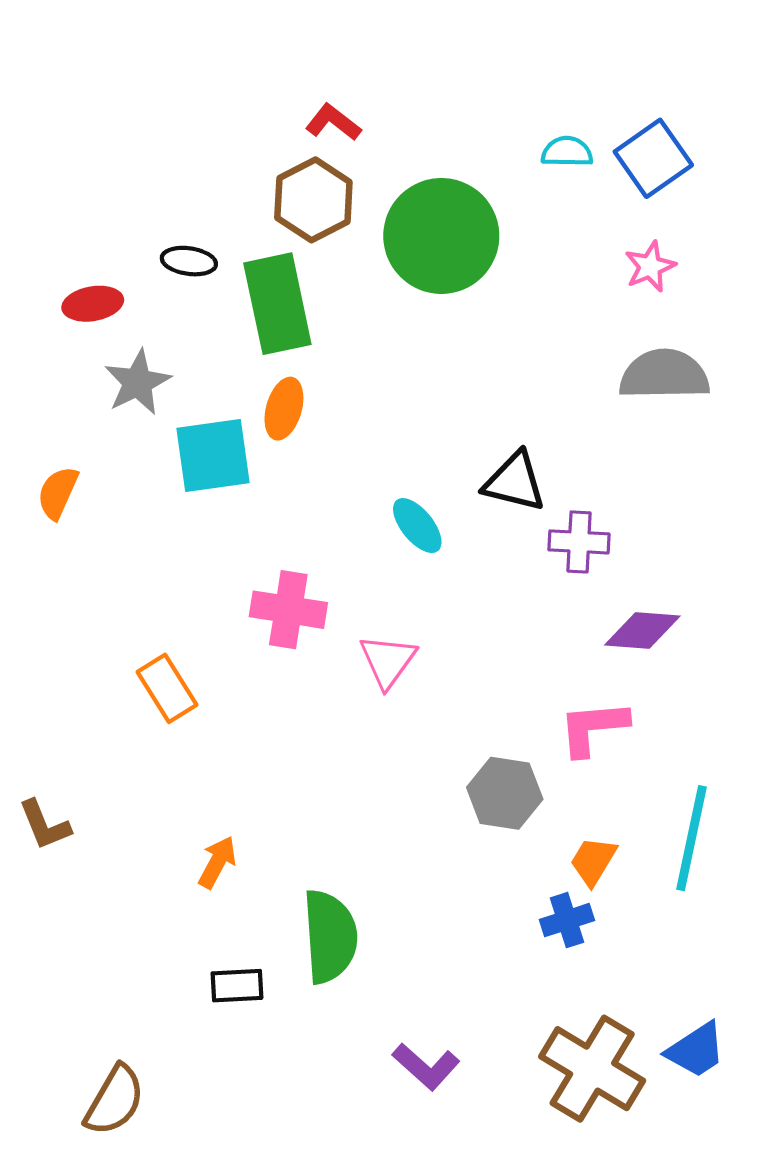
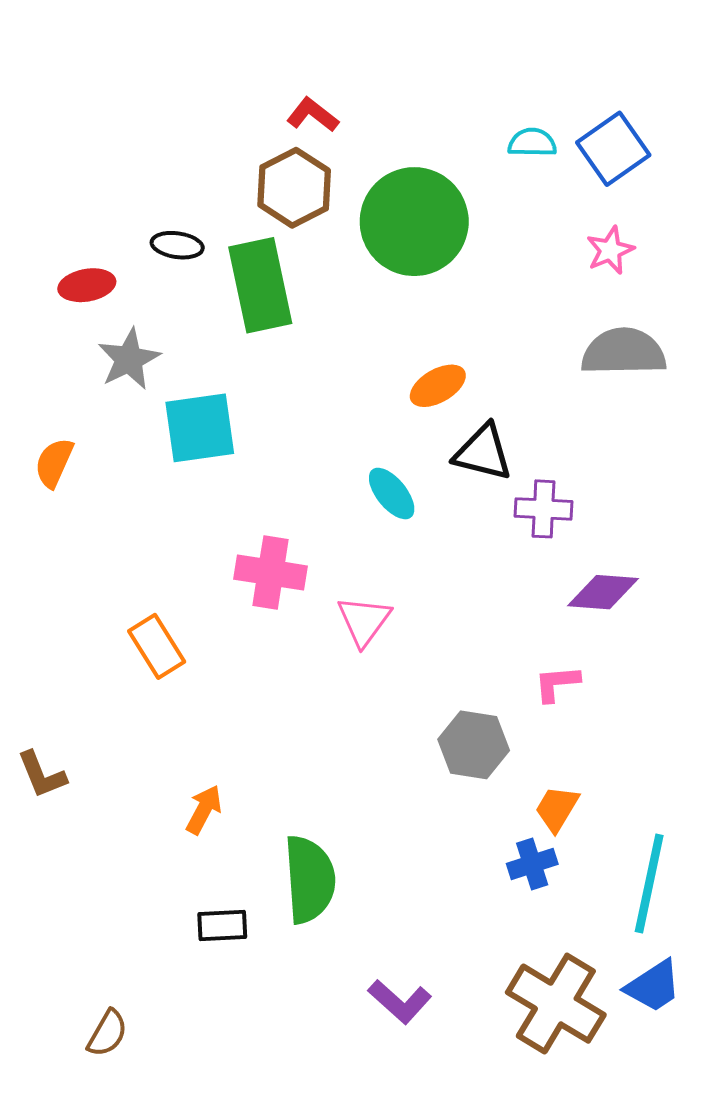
orange ellipse: (284, 409) -> (438, 386), moved, turned 44
pink L-shape: (593, 728) -> (557, 683), size x0.7
cyan line: (692, 838) -> (649, 883), moved
brown semicircle: (115, 1100) -> (107, 1033), size x0.7

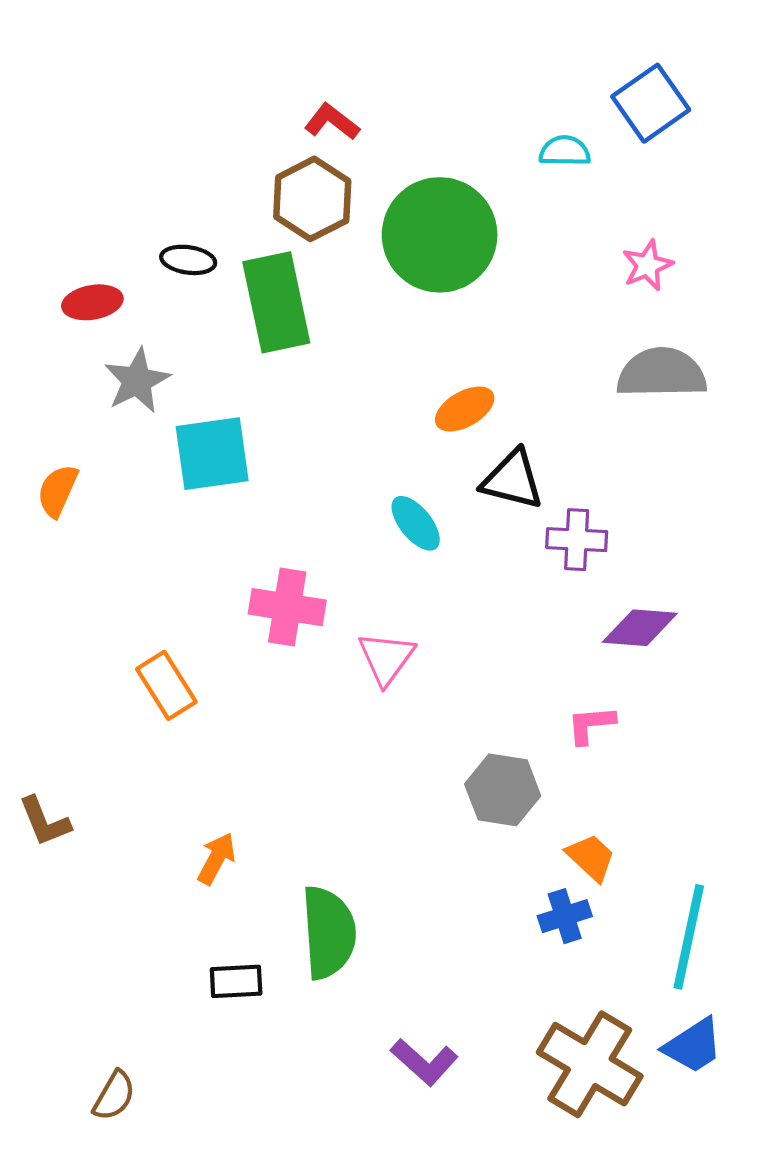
blue square: (613, 149) -> (651, 103), moved
orange trapezoid: (557, 809) -> (591, 857), turned 102

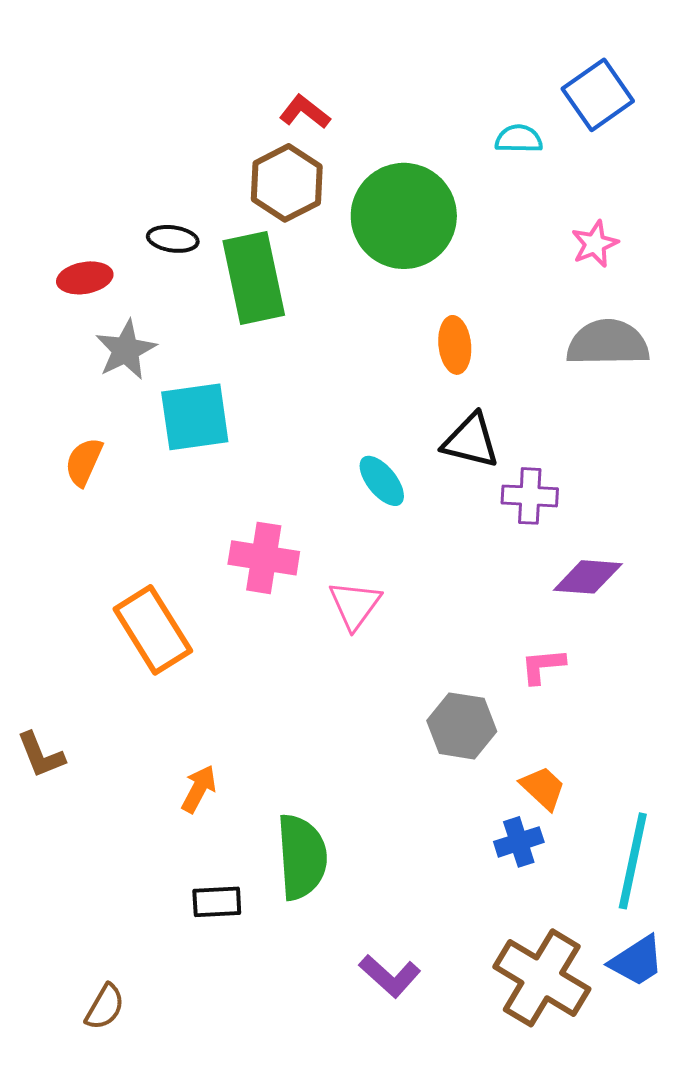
orange ellipse: (465, 409) -> (455, 345), moved, turned -66
orange semicircle: (58, 491) -> (84, 462), moved
orange rectangle: (166, 685) -> (153, 630), size x1.4

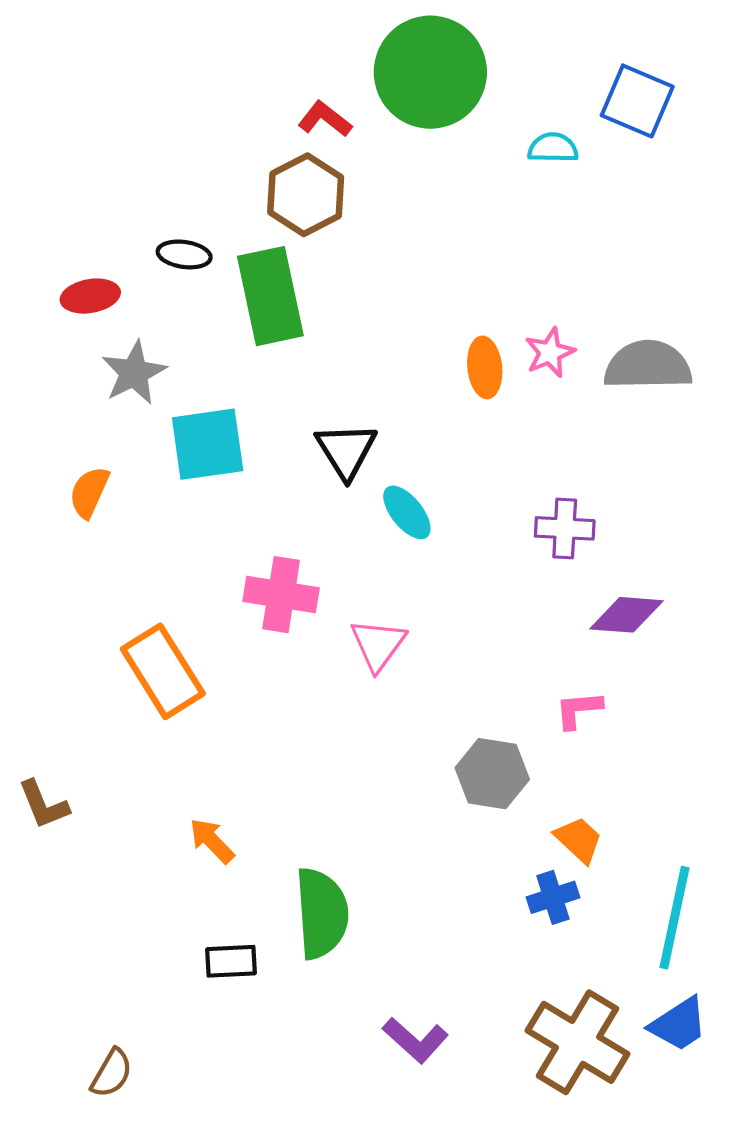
blue square: (598, 95) -> (637, 101), turned -32
green circle: (404, 216) -> (430, 72), moved
pink star: (595, 244) -> (550, 353), moved
black triangle: (471, 441) -> (346, 451), moved, turned 44
orange arrow: (199, 789) -> (212, 841), turned -72

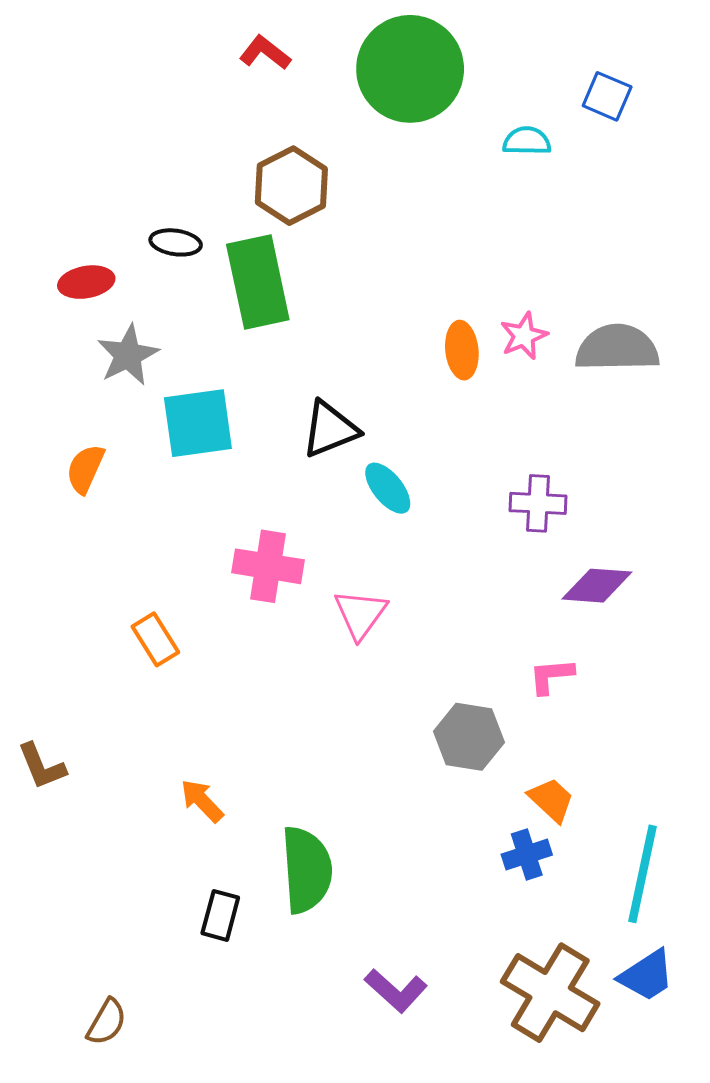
blue square: (637, 101) -> (607, 96), size x0.7
red L-shape: (325, 119) -> (265, 53), moved
black triangle: (346, 451) -> (330, 429), turned 40
orange rectangle: (163, 671) -> (155, 639), size x0.6
black rectangle: (231, 961) -> (220, 915), turned -72

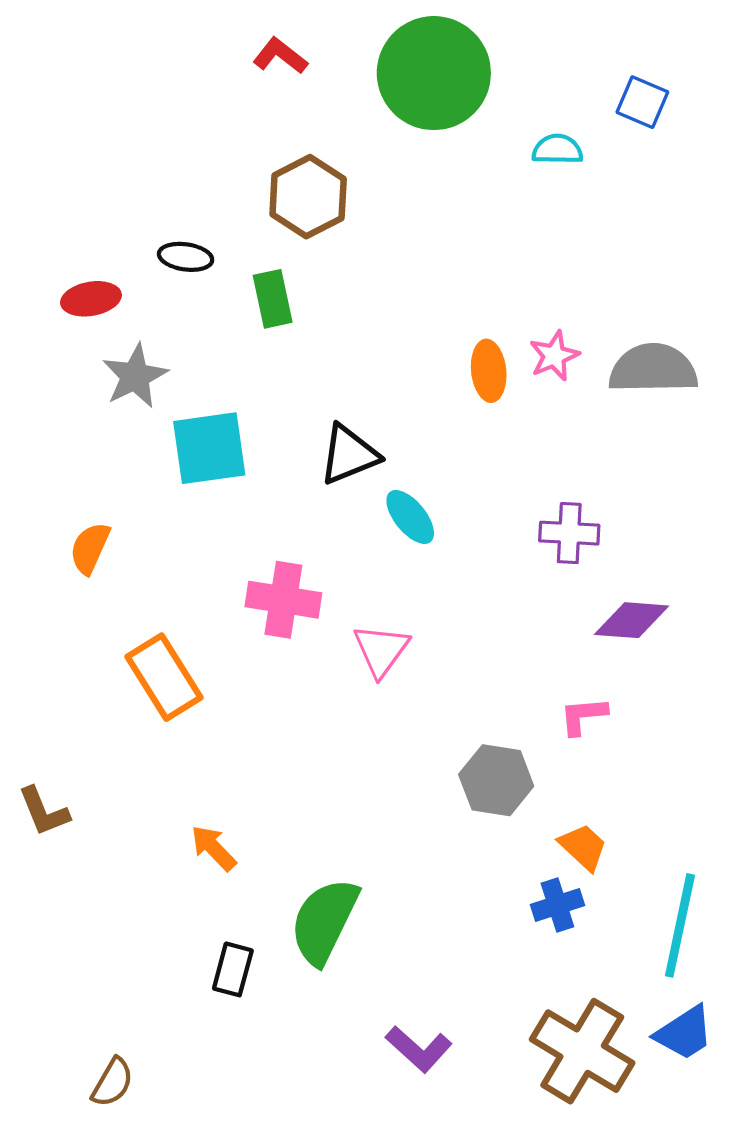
green rectangle: (258, 282) -> (273, 299), size x0.6
orange semicircle: (85, 469) -> (90, 548), moved
orange rectangle: (155, 639) -> (164, 677), size x1.5
green semicircle: (307, 870) -> (324, 921), turned -150

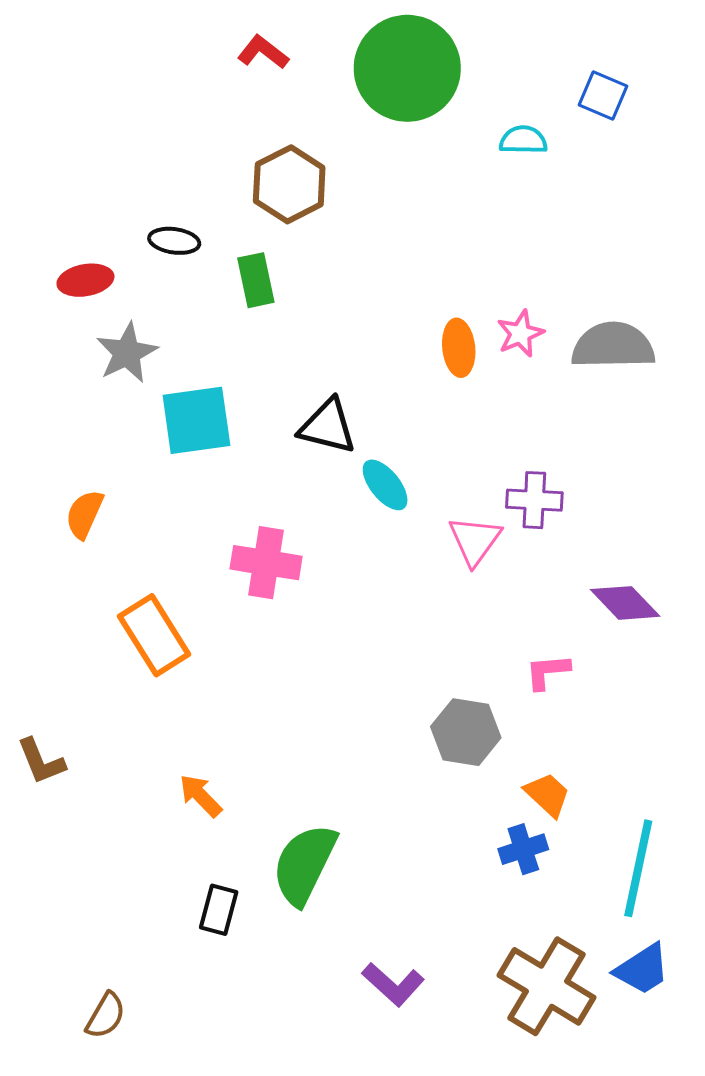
black triangle: (349, 455) -> (328, 426), turned 36
purple diamond: (632, 620) -> (625, 603), moved, turned 42
pink triangle: (381, 650) -> (475, 540), moved

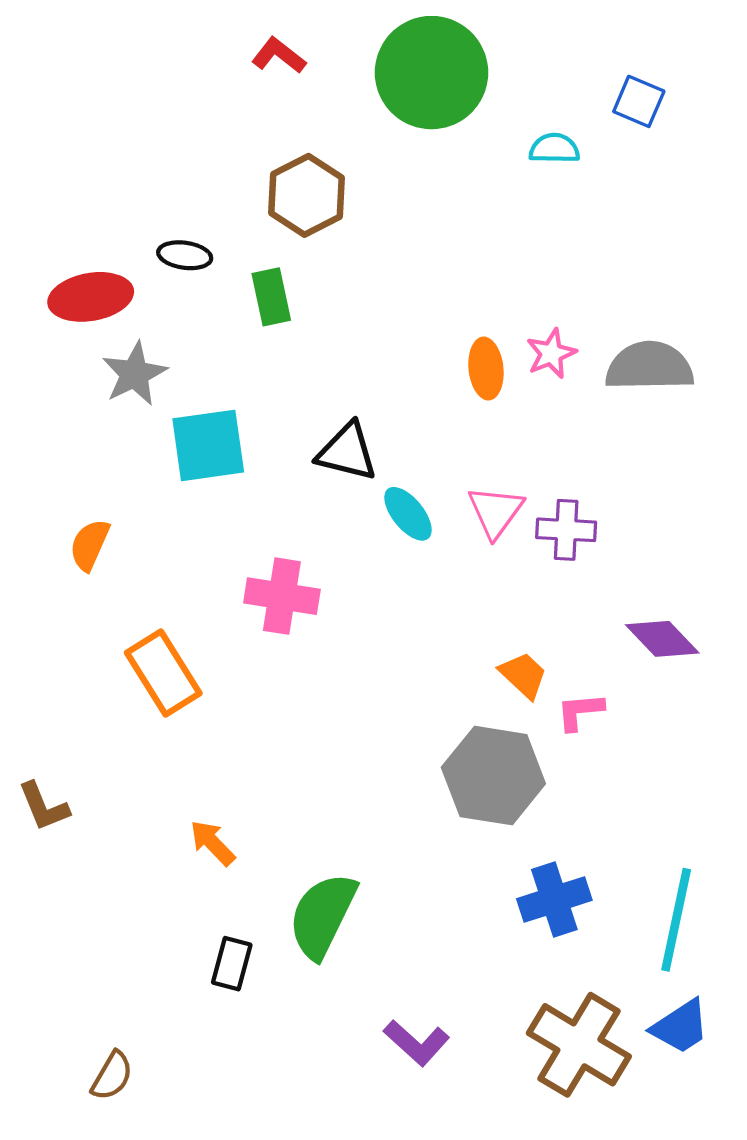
red ellipse: (85, 280) -> (91, 297), size x1.4
pink triangle: (475, 540) -> (496, 512), moved
gray hexagon: (466, 732) -> (493, 776), size x1.4
orange trapezoid: (547, 795) -> (523, 675), moved
blue cross: (523, 849) -> (554, 900), size x1.4

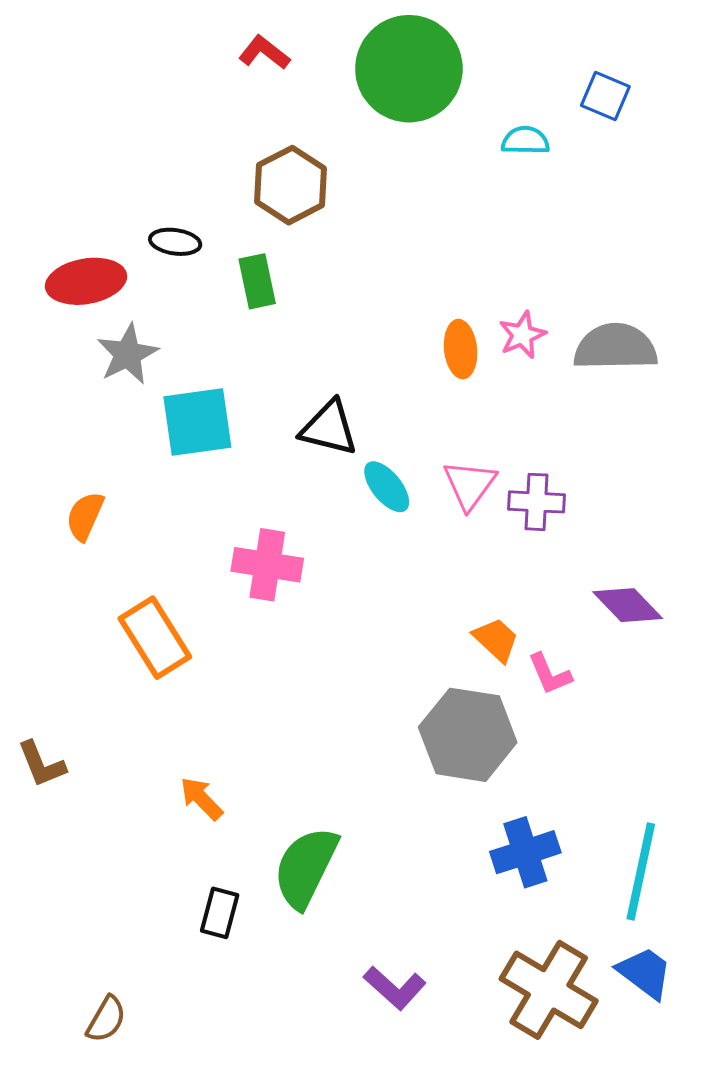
pink L-shape: (580, 711) -> (550, 674), turned -108
blue trapezoid: (680, 1027) -> (645, 973), turned -110

